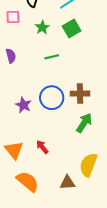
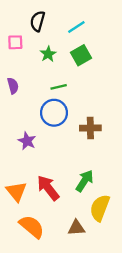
blue circle: (52, 98) -> (54, 113), moved
green arrow: (84, 123) -> (85, 181), moved
red arrow: (42, 147) -> (48, 188), size x1.6

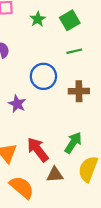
green line: (59, 87) -> (74, 51), moved
brown triangle: (76, 228) -> (55, 175), moved

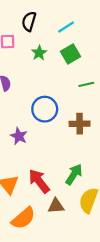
green line: (74, 51) -> (86, 84), moved
orange semicircle: (22, 187) -> (23, 218), turned 100

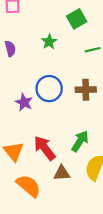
green star: (39, 53) -> (49, 42), moved
blue circle: (45, 109) -> (49, 89), moved
orange semicircle: (23, 218) -> (29, 186), turned -100

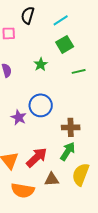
brown cross: (86, 90) -> (71, 127), moved
red arrow: (45, 148) -> (37, 157), turned 85
orange semicircle: (29, 186) -> (23, 190), turned 150

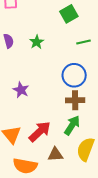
green star: (41, 64) -> (37, 42), moved
blue circle: (41, 105) -> (74, 75), moved

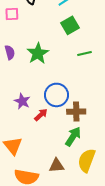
green star: (37, 42) -> (38, 53), size x1.5
blue circle: (74, 75) -> (56, 95), moved
red arrow: (40, 131) -> (41, 115), moved, size x0.6

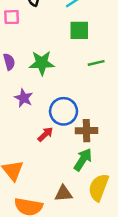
green square: (70, 25) -> (79, 30), turned 30
green star: (38, 53) -> (42, 63), turned 30
purple star: (22, 101) -> (24, 98), moved

